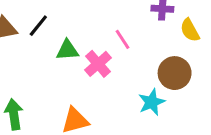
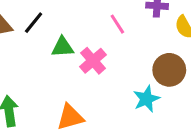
pink line: (123, 39) -> (117, 24), moved

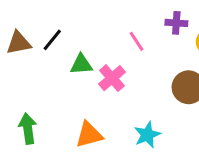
cyan star: (146, 99) -> (147, 135), moved

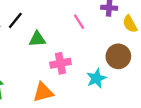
pink cross: (112, 78) -> (60, 63), moved, turned 30
cyan star: (147, 135) -> (96, 78), moved

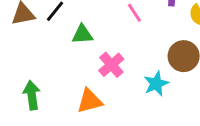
pink cross: (60, 63) -> (111, 65), turned -30

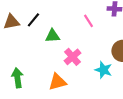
cyan star: (156, 84) -> (103, 70), turned -30

